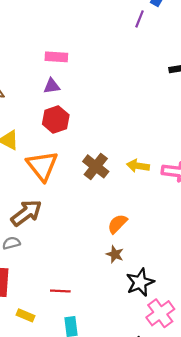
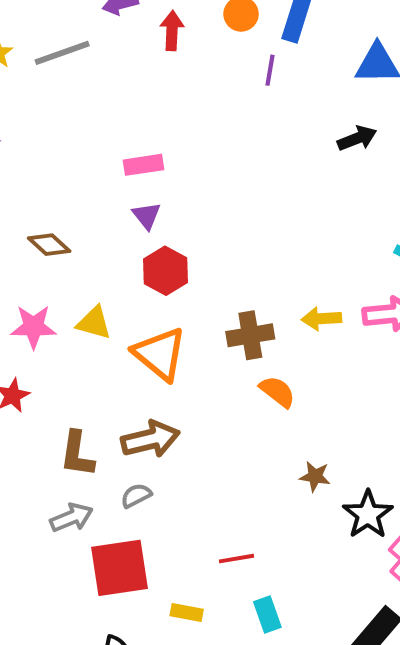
purple triangle: (52, 86) -> (146, 216), turned -48
brown cross: (96, 166) -> (250, 335), turned -35
brown arrow: (26, 213) -> (150, 439), turned 36
orange semicircle: (117, 224) -> (277, 392), moved, turned 95

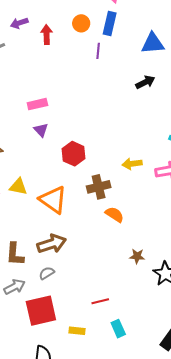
red hexagon: (166, 271) -> (73, 154), moved
yellow arrow: (321, 319) -> (132, 164), moved

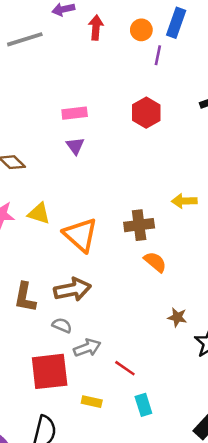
orange circle: (81, 23) -> (141, 30), moved
red hexagon: (73, 154) -> (146, 113), moved
gray semicircle: (47, 273) -> (62, 325), turned 49
gray arrow: (14, 287) -> (87, 348), moved
red line: (100, 301) -> (125, 368), turned 42

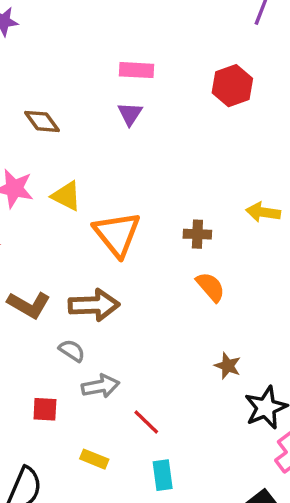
brown cross: (139, 225) -> (197, 234), size x0.7
brown L-shape: (25, 297) -> (29, 305), turned -80
red square: (50, 371) -> (45, 409), size x0.5

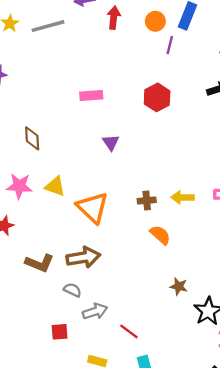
purple triangle: (130, 114) -> (111, 142), moved
brown diamond: (42, 121) -> (32, 138), turned 40
yellow arrow: (263, 212) -> (182, 197), moved

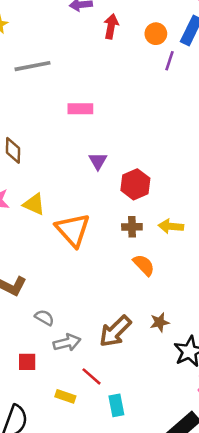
gray line: (48, 26) -> (33, 66), moved
red hexagon: (157, 97) -> (135, 184), moved
brown arrow: (83, 257) -> (115, 331), moved, turned 140
brown star: (179, 286) -> (160, 322), turned -30
red line: (129, 331) -> (91, 376), moved

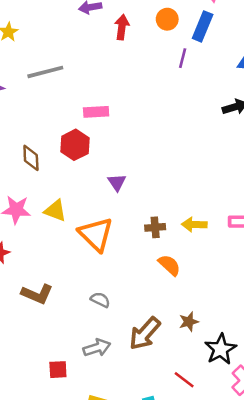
orange circle: (156, 34) -> (167, 19), moved
purple triangle: (98, 161) -> (117, 182), moved
red hexagon: (135, 184) -> (75, 145), moved
gray semicircle: (44, 318) -> (100, 300), moved
red line: (91, 376) -> (184, 380), moved

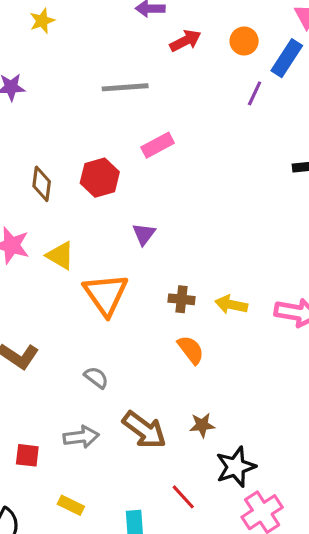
red arrow: (122, 27) -> (185, 41), turned 45
gray line: (45, 72) -> (125, 87), moved
pink rectangle: (96, 112) -> (158, 145), moved, turned -35
brown arrow: (145, 333) -> (144, 430), turned -105

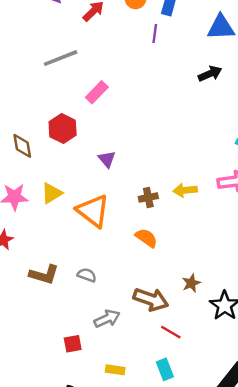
yellow triangle: (60, 256) -> (52, 193), turned -45
orange semicircle: (191, 350) -> (146, 238), moved
gray semicircle: (96, 378) -> (87, 275), moved
red line: (183, 497) -> (171, 332), moved

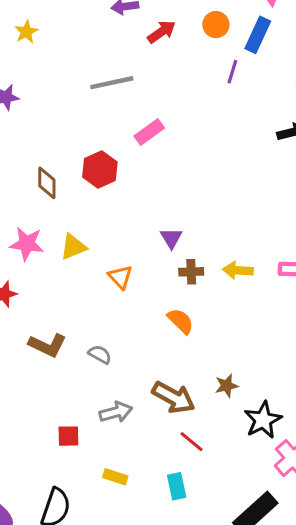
purple triangle: (107, 159) -> (171, 238), moved
orange triangle: (93, 211) -> (120, 277), size x0.6

